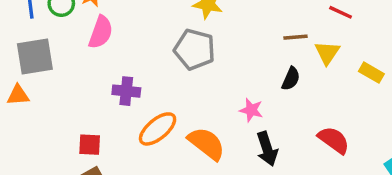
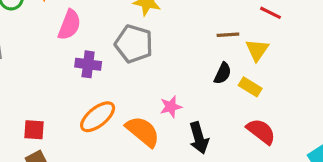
pink semicircle: (101, 32) -> (69, 25), moved
yellow rectangle: (371, 73) -> (250, 87), moved
purple cross: (126, 91) -> (88, 64), moved
pink star: (251, 110) -> (171, 107), moved, turned -30

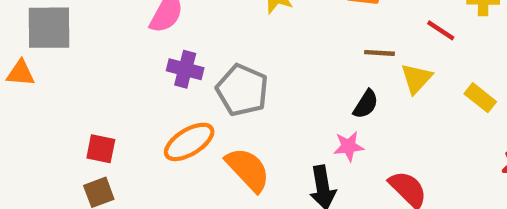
gray pentagon: (134, 44) -> (242, 90), moved
yellow rectangle: (250, 87) -> (480, 98), moved
pink star: (171, 107) -> (349, 146), moved

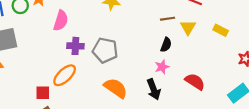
orange ellipse: (189, 142) -> (65, 75), moved

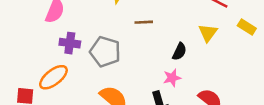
brown line: (168, 19) -> (144, 22), moved
yellow rectangle: (221, 30) -> (247, 27), moved

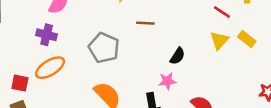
yellow triangle: (208, 33) -> (219, 40), moved
purple cross: (70, 43) -> (47, 35), moved

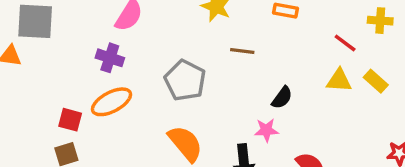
yellow triangle: (219, 40) -> (339, 81), turned 48

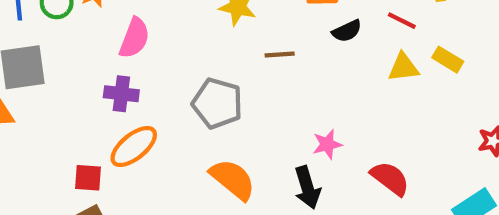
black semicircle: (282, 98) -> (347, 31), moved, turned 40

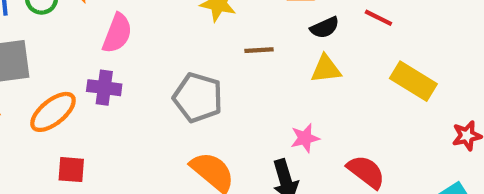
yellow rectangle: (448, 60) -> (413, 81), moved, size x1.5
yellow triangle: (403, 67) -> (326, 69), moved
orange ellipse: (134, 146) -> (53, 112), moved

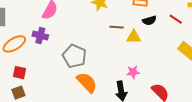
yellow triangle: (326, 69) -> (134, 37), moved
gray pentagon: (198, 98) -> (74, 56), moved

